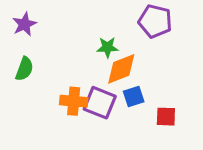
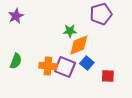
purple pentagon: (155, 21) -> (101, 14), turned -30
green semicircle: (24, 69) -> (16, 61), moved
blue square: (134, 97) -> (87, 63), turned -32

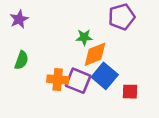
green semicircle: (16, 61) -> (21, 60), moved
blue square: (87, 63) -> (105, 76), size x1.5

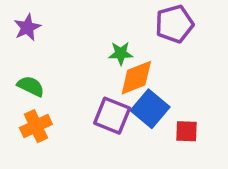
green semicircle: (21, 60) -> (31, 86), turned -84
orange cross: (58, 80) -> (36, 126), moved, turned -30

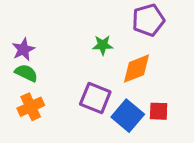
purple star: (27, 27) -> (23, 49), moved
orange diamond: (136, 78) -> (137, 69), moved
blue square: (150, 109) -> (128, 116), moved

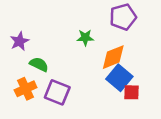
green semicircle: (26, 73) -> (39, 64), moved
purple square: (95, 98) -> (57, 92), moved
blue square: (128, 116) -> (119, 78), moved

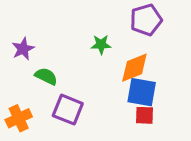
blue square: (119, 78) -> (142, 92), turned -30
orange cross: (26, 89) -> (19, 118), moved
red square: (131, 92) -> (145, 115), moved

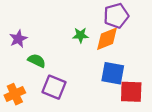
orange diamond: (134, 68) -> (107, 39), moved
red square: (145, 115) -> (131, 92), moved, size x1.5

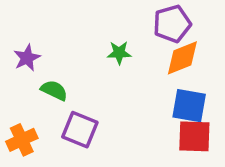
orange diamond: (107, 39) -> (182, 58), moved
blue square: (113, 73) -> (189, 106), moved

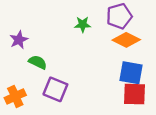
green star: (119, 53) -> (83, 24), moved
orange diamond: (182, 58) -> (126, 40), turned 48

